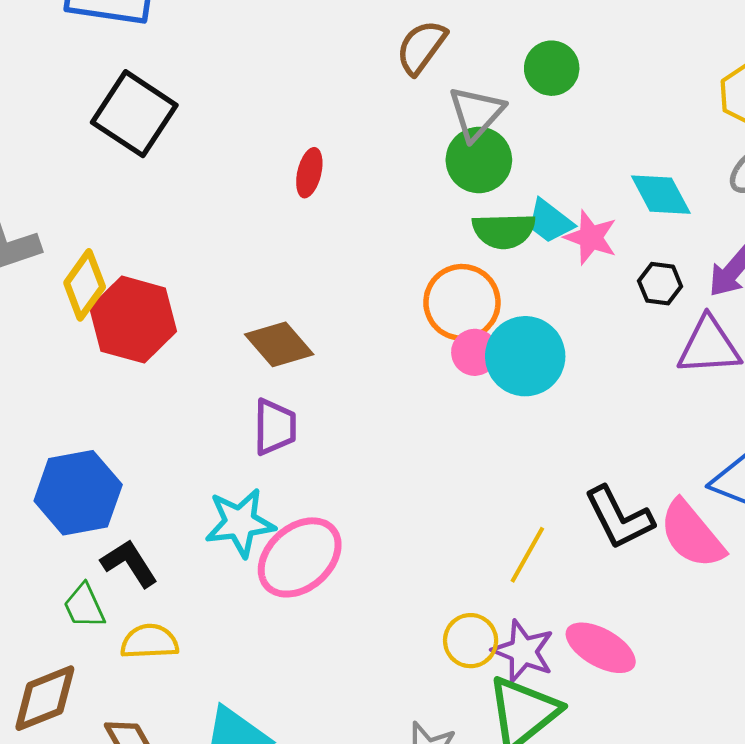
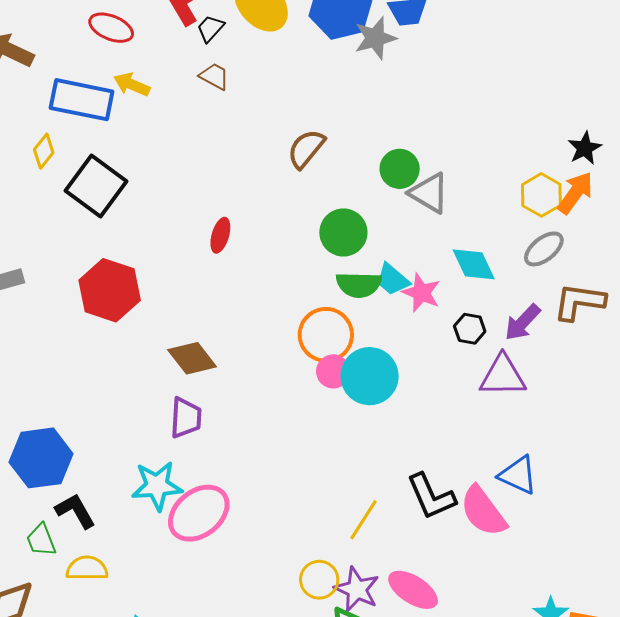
gray triangle: (476, 113) -> (429, 193), moved, turned -45
yellow diamond: (85, 285) -> (44, 151), moved, size x0.7
red hexagon: (133, 320) -> (110, 290), moved

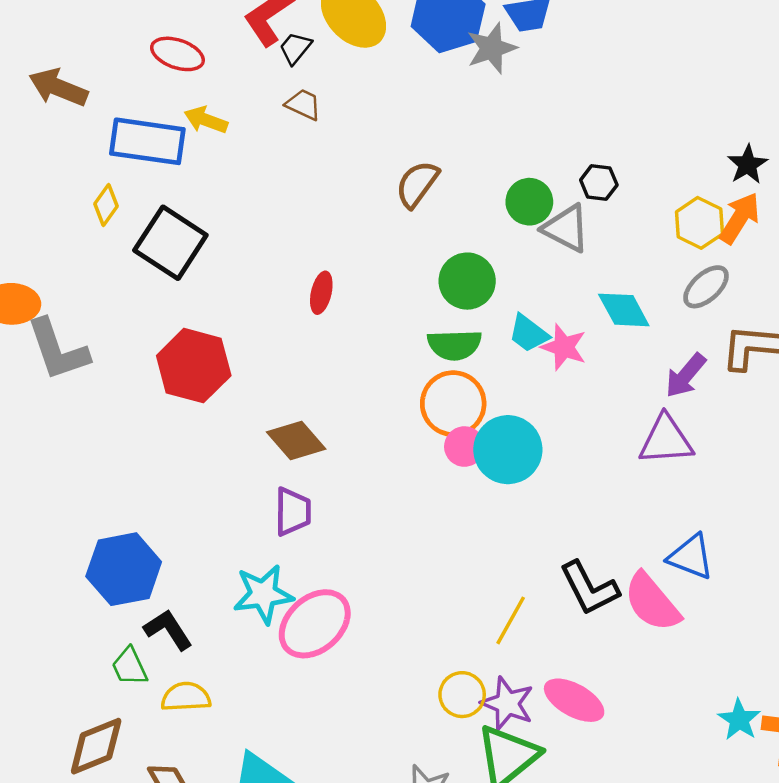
green semicircle: (359, 285) -> (454, 345), moved
black hexagon: (470, 329) -> (599, 182), moved

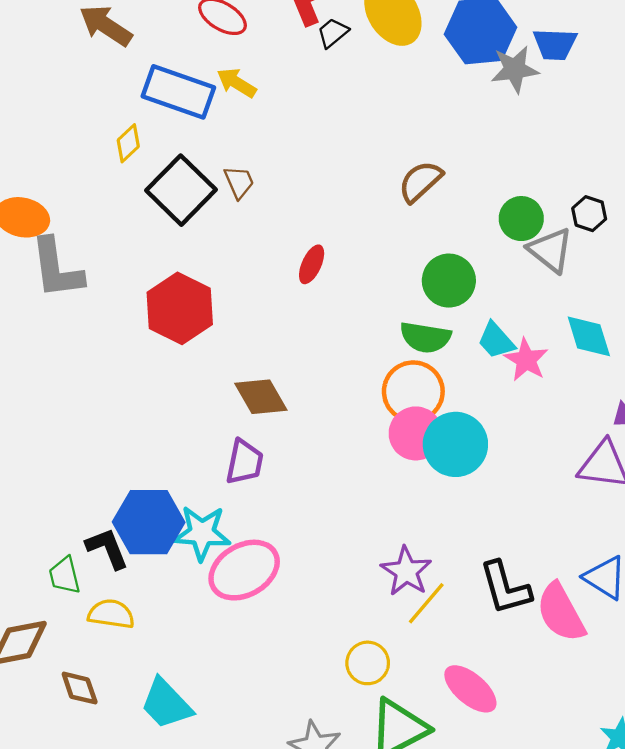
brown trapezoid: (303, 105) -> (239, 182), moved, turned 30
pink circle: (464, 447) -> (416, 433), size x1.4
blue hexagon: (124, 569) -> (149, 522), moved
purple star: (507, 703) -> (406, 571), moved

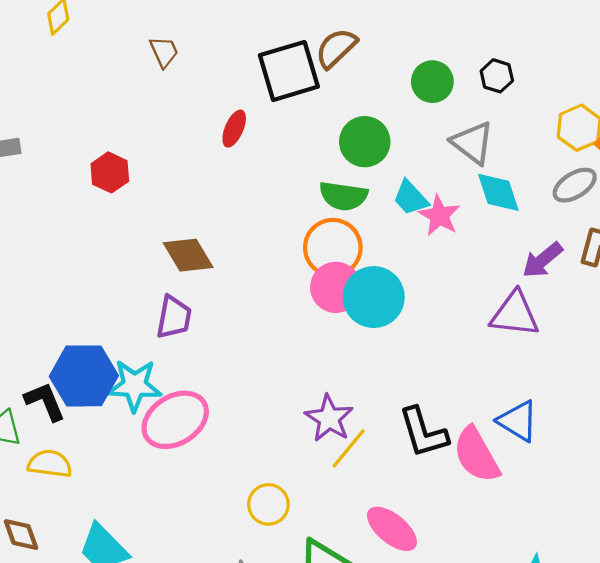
black square: (181, 190) -> (289, 71), moved, turned 30
gray triangle: (550, 250) -> (473, 143), moved
red hexagon: (180, 308) -> (110, 172), size x0.6
yellow circle: (368, 663) -> (268, 504), moved

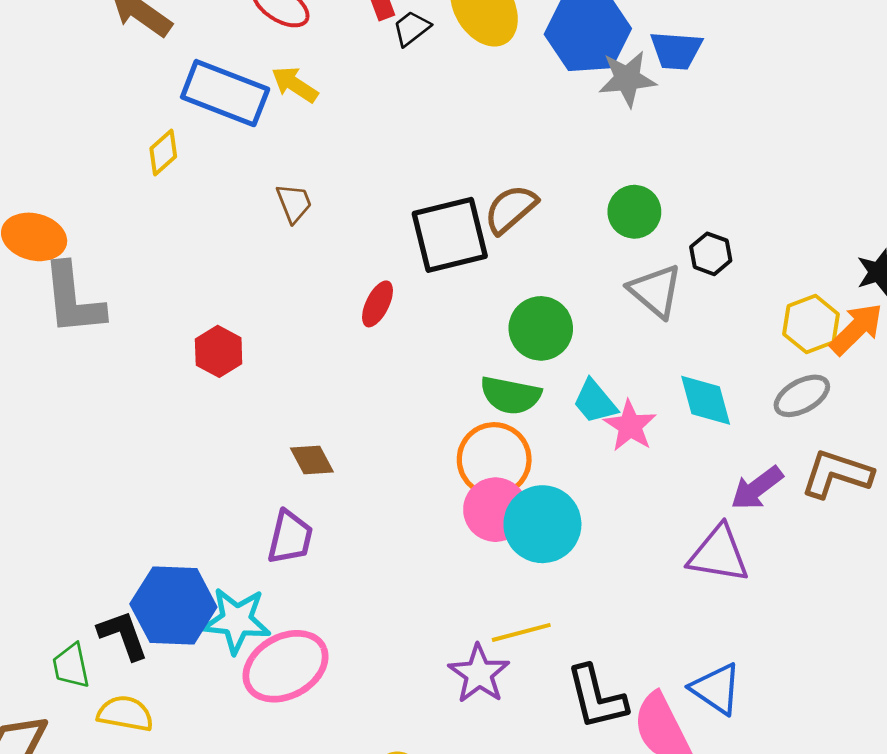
green circle: (432, 82) -> (634, 212), moved
gray triangle: (473, 143) -> (655, 291), moved
brown diamond: (188, 255) -> (312, 460), size x0.7
yellow line: (349, 448) -> (521, 632), moved, turned 33

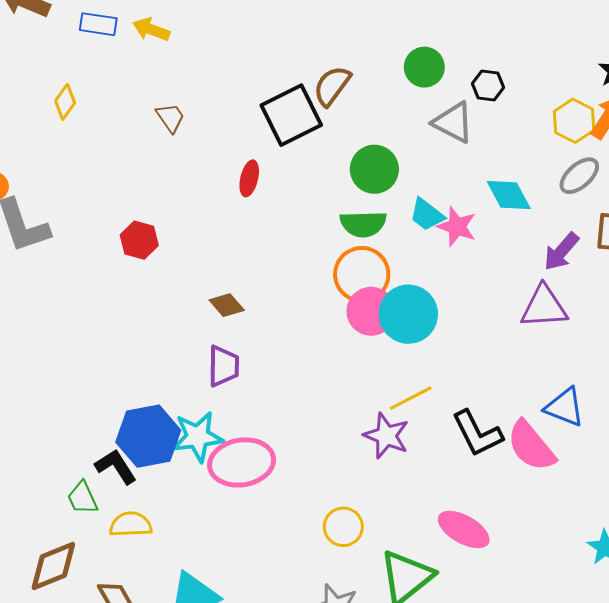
blue rectangle: (225, 93) -> (98, 24), moved, size x0.6
pink ellipse: (286, 666) -> (242, 462), turned 32

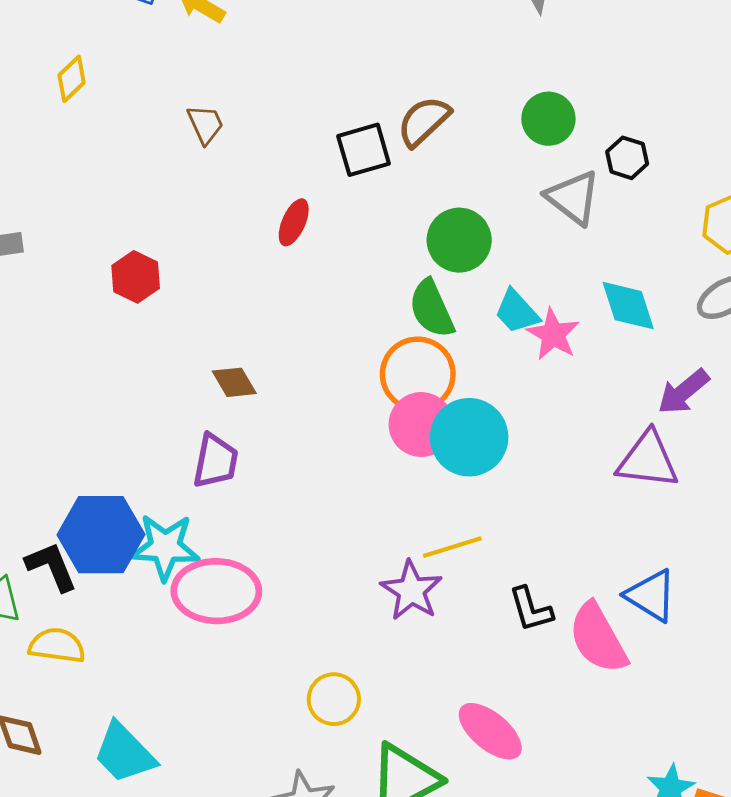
black square: (291, 115) -> (364, 150), size x0.7
green semicircle: (363, 224) -> (432, 309), turned 57
black L-shape: (477, 434) -> (531, 609), size x0.7

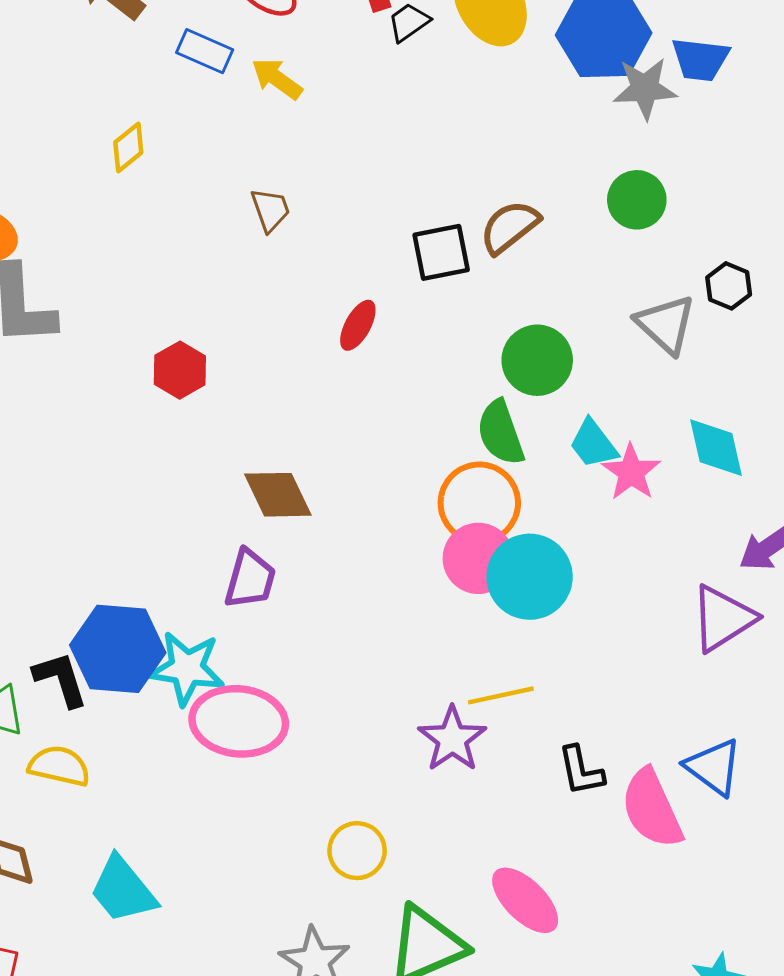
green circle: (548, 119) -> (637, 200), moved
brown diamond: (234, 382) -> (278, 495), size x1.4
purple triangle: (648, 460) -> (723, 618), turned -44

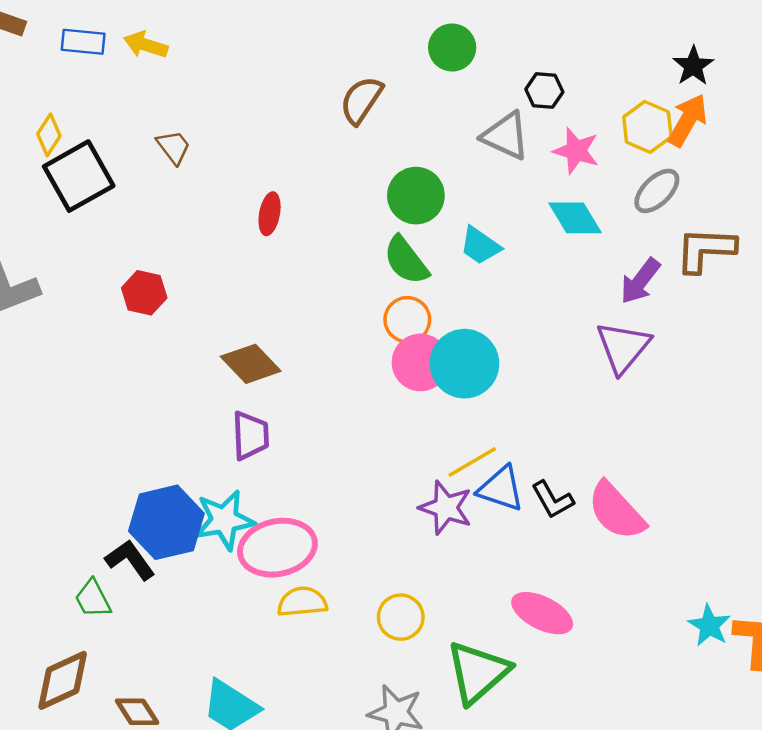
black square: (441, 252) -> (79, 176), moved, size x1.4
pink star: (631, 472) -> (576, 151), moved
orange circle: (479, 503) -> (407, 320), size x0.7
yellow semicircle: (59, 766) -> (302, 602), moved
blue triangle: (714, 767) -> (501, 489), moved

